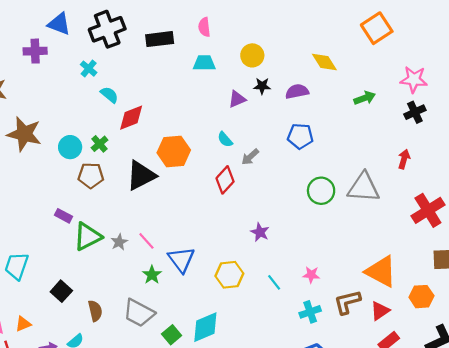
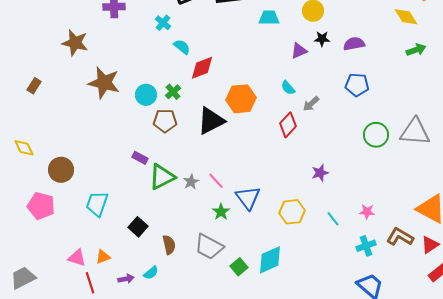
yellow diamond: (324, 62) -> (406, 17), moved
purple star: (260, 232) -> (320, 173), turned 30
brown L-shape: (347, 302) -> (400, 237), turned 44

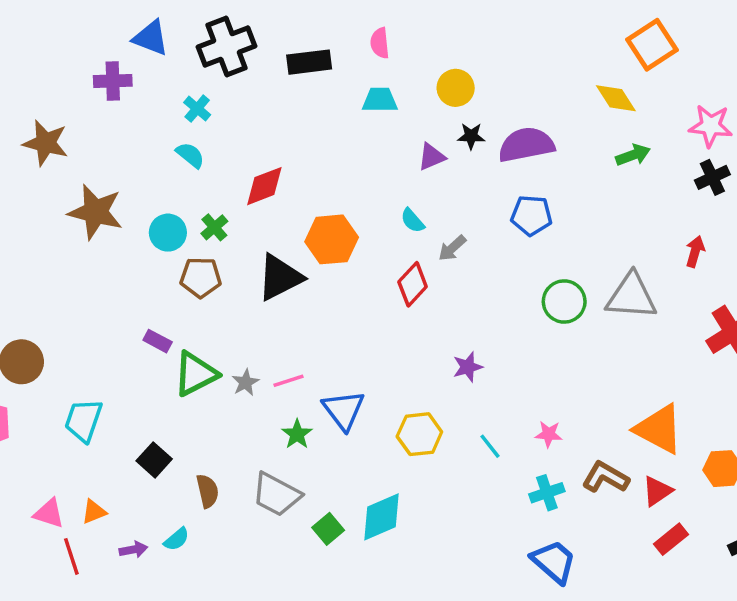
purple semicircle: (354, 44) -> (526, 145), size x1.5
cyan semicircle: (182, 47) -> (190, 155), moved
pink line: (216, 181) -> (288, 381), turned -66

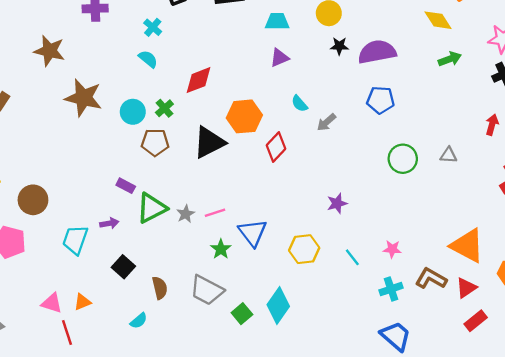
purple triangle: (431, 157) -> (280, 58), moved
red diamond: (413, 284) -> (276, 147), moved
gray triangle: (631, 296) -> (449, 155), size x0.5
cyan diamond: (382, 517) -> (278, 305), turned -32
purple arrow: (133, 550) -> (109, 223), moved

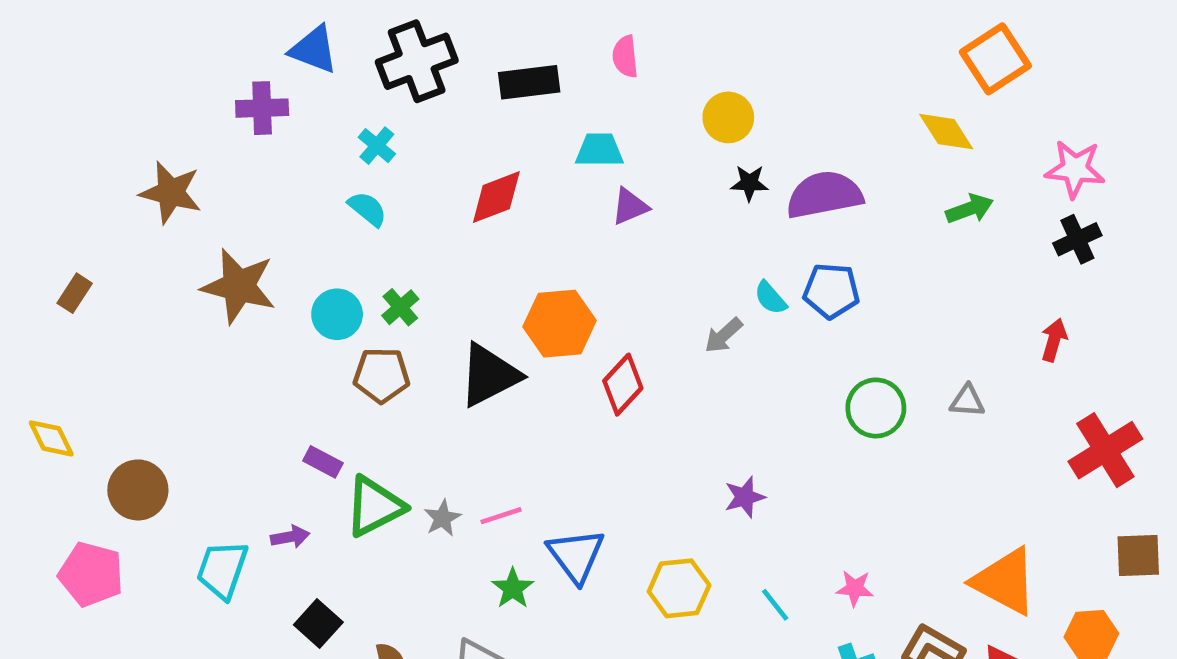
cyan trapezoid: (277, 21) -> (599, 150), moved
red diamond: (199, 80) -> (496, 197), moved
cyan semicircle: (299, 104) -> (770, 298), moved

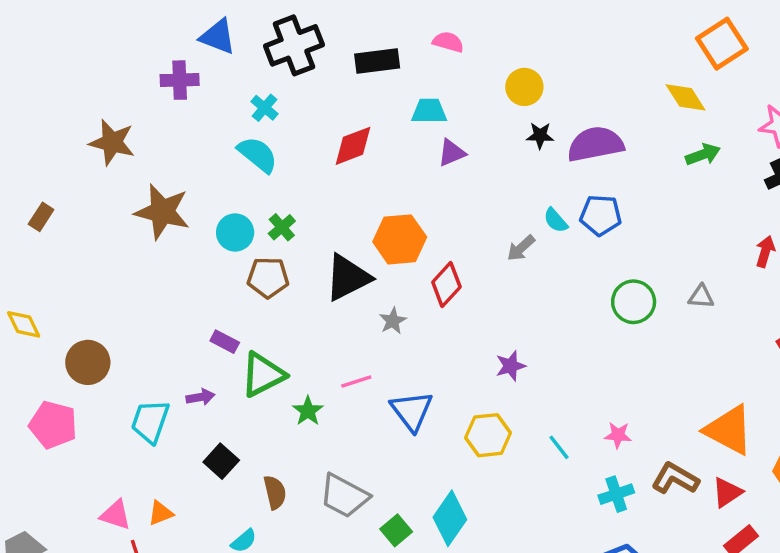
pink semicircle: (625, 57) -> (448, 42), turned 112
cyan semicircle: (367, 209) -> (258, 155), size x1.4
purple star: (745, 497) -> (511, 366), moved
gray star: (442, 518) -> (393, 321), moved
green star: (513, 588) -> (308, 411), moved

